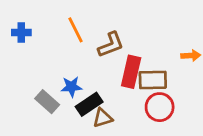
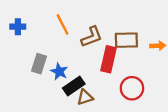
brown rectangle: (153, 80) -> (126, 40), moved
blue star: (71, 87) -> (59, 71), turned 30
gray rectangle: (47, 102) -> (39, 64), moved, turned 66

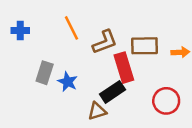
red rectangle: (108, 59) -> (124, 68), turned -30
black rectangle: (74, 86) -> (112, 92), moved
red circle: (132, 88) -> (166, 101), moved

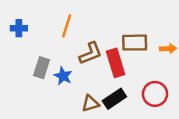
orange line: (71, 28) -> (67, 26), turned 45
brown L-shape: (105, 42) -> (91, 53), moved
black rectangle: (112, 92) -> (114, 99), moved

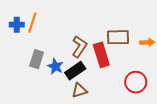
orange line: (67, 26) -> (32, 23), moved
brown L-shape: (91, 53) -> (79, 47), turned -35
black rectangle: (114, 99) -> (75, 71), moved

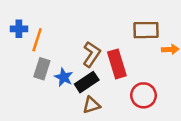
orange line: (32, 23) -> (37, 40), moved
brown rectangle: (118, 37) -> (146, 30), moved
red circle: (136, 82) -> (144, 95), moved

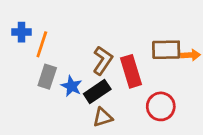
brown rectangle: (146, 30) -> (166, 50), moved

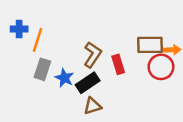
red rectangle: (131, 71) -> (118, 64), size x0.7
red circle: (161, 106) -> (161, 67), moved

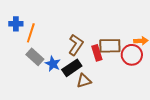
brown rectangle: (150, 45) -> (110, 46), moved
gray rectangle: (42, 69) -> (35, 57), turned -66
brown triangle: (93, 106) -> (84, 81), moved

